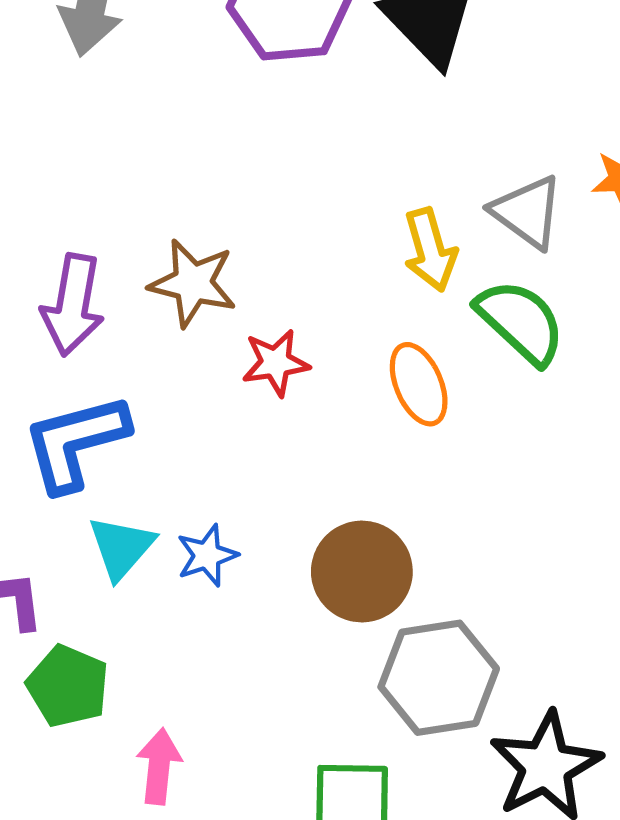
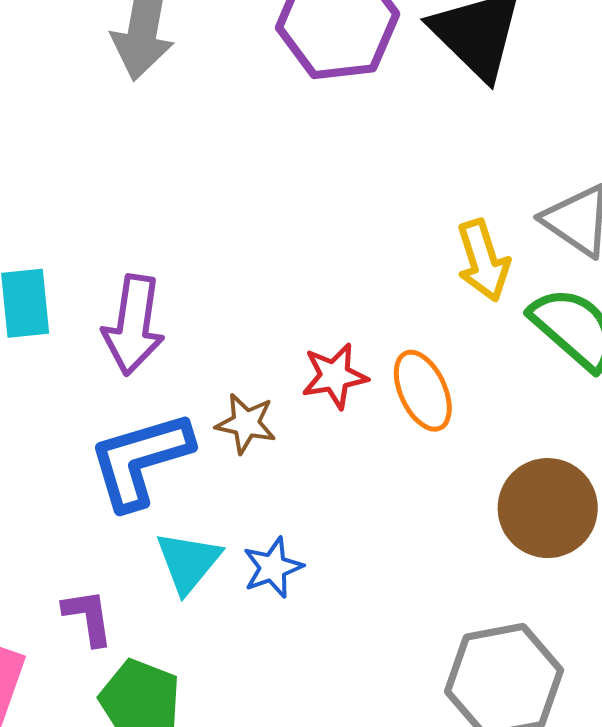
brown star: (193, 283) -> (246, 423), moved, size x0.7
orange ellipse: (419, 384) -> (423, 391), moved
brown circle: (362, 572) -> (548, 508), moved

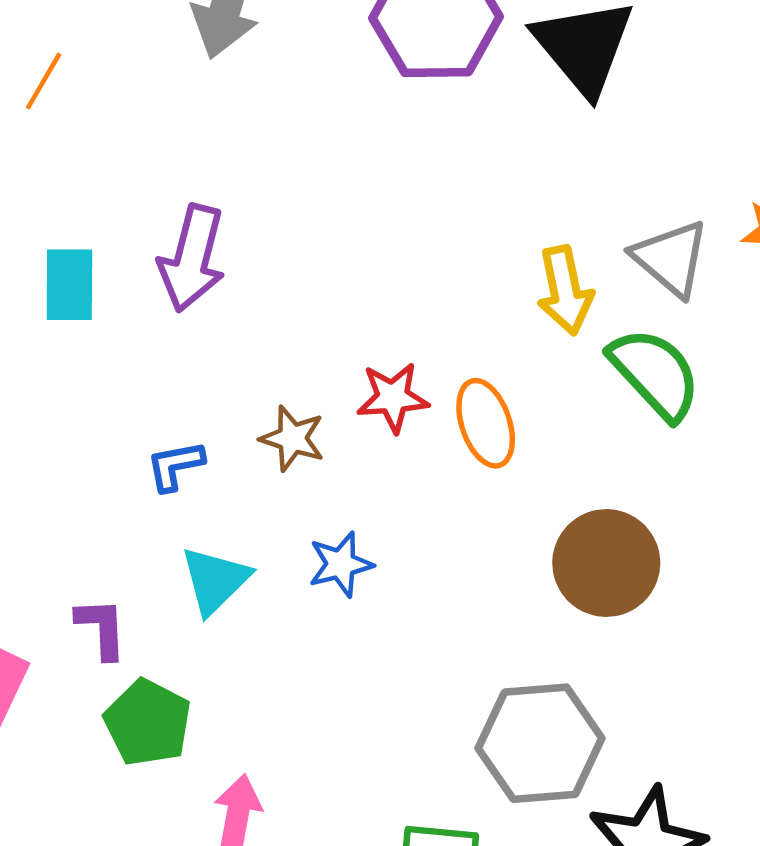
purple arrow: (133, 325) -> (192, 258), moved
blue L-shape: (140, 460) -> (175, 466), size x0.5
blue star: (273, 567) -> (341, 564), moved

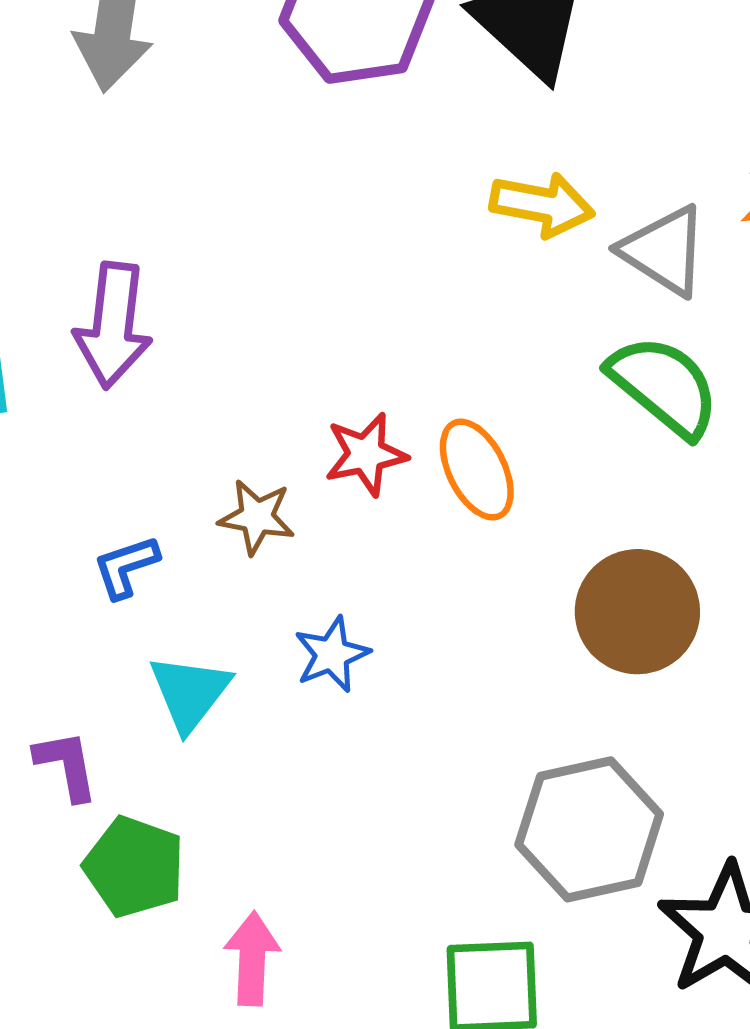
yellow arrow: (565, 290) -> (542, 205), moved, turned -60

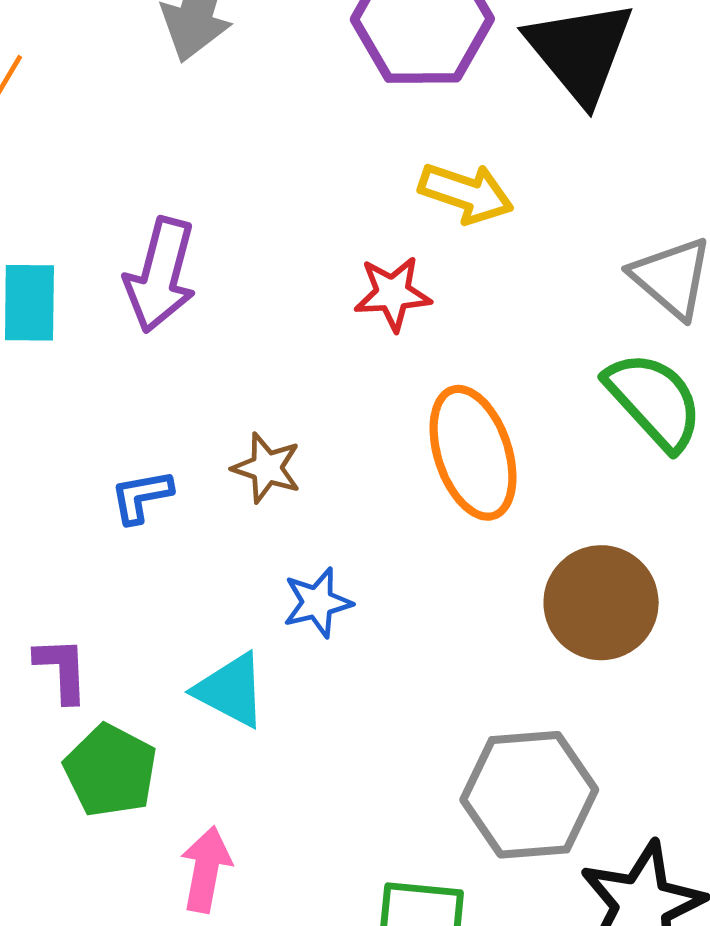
yellow arrow: (542, 205) -> (466, 193), moved
red star: (366, 454) -> (393, 294), moved
orange ellipse: (477, 470) -> (473, 453), size x1.4
cyan triangle: (190, 692) -> (231, 690), moved, turned -48

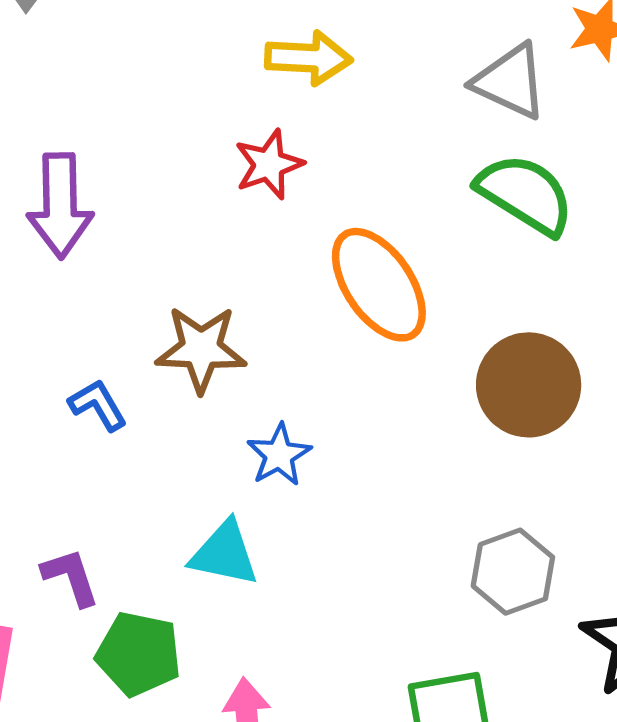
brown star: (267, 468) -> (201, 349), size x1.4
blue L-shape: (141, 496) -> (98, 405), turned 86
gray hexagon: (529, 795) -> (513, 572), size x0.7

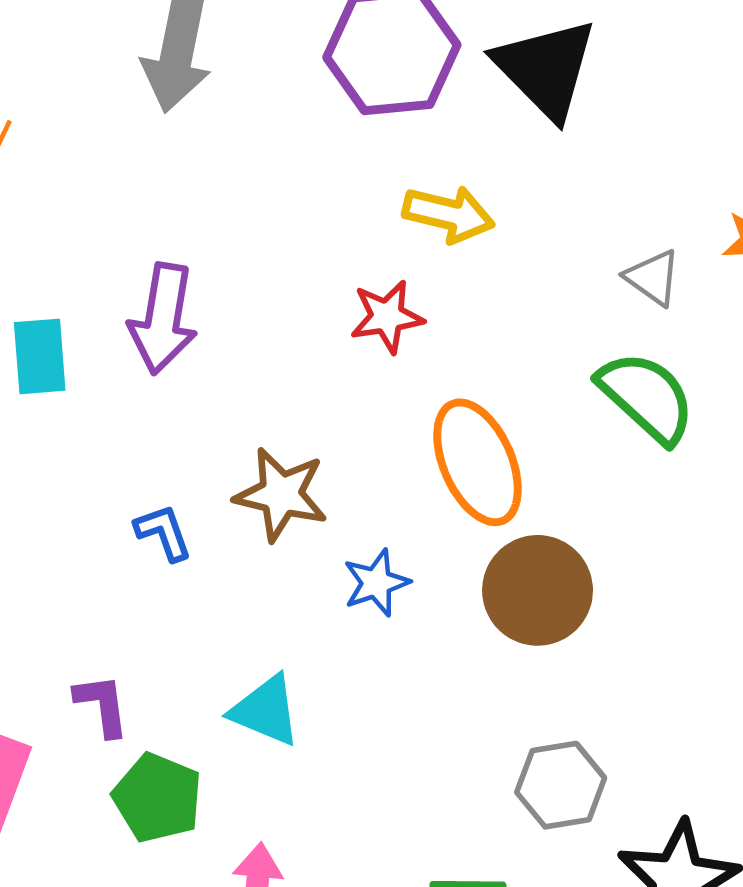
gray triangle: (510, 81) -> (653, 277), size x0.7
brown circle: (529, 385) -> (538, 590), moved
blue star: (279, 455) -> (376, 583), moved

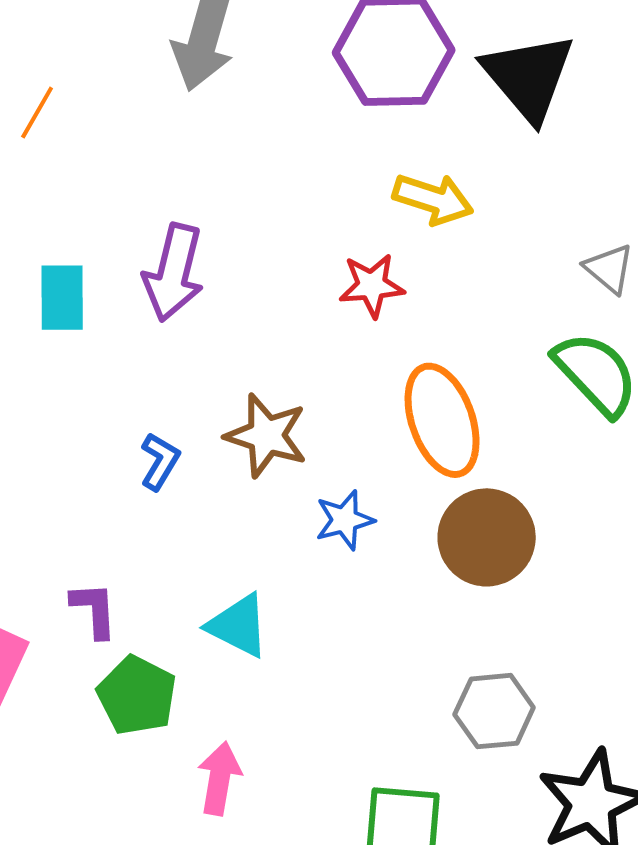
blue L-shape: (163, 532) -> (160, 461), turned 46

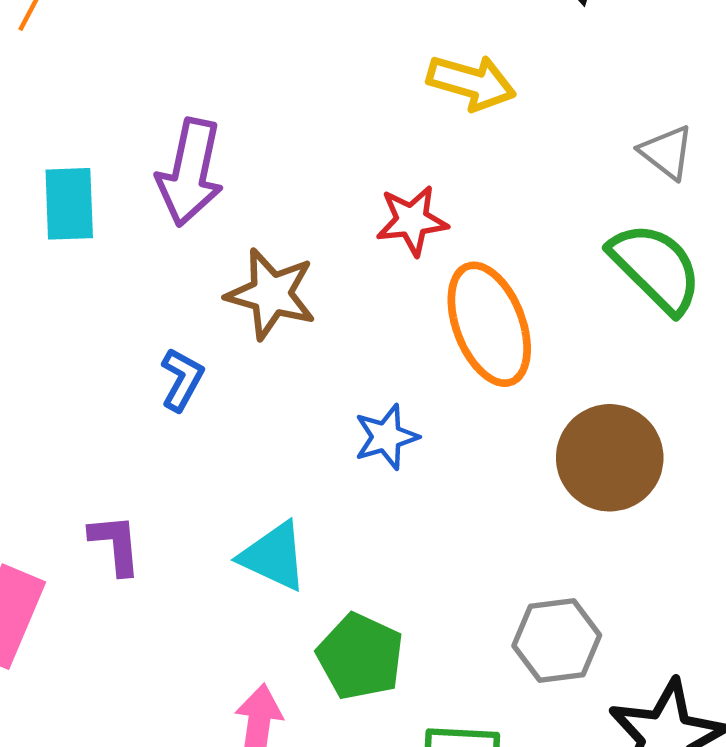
red star: (372, 286) -> (412, 221), moved
brown star: (266, 436) -> (271, 294), moved
brown circle: (487, 537) -> (610, 458), moved
green pentagon: (137, 695) -> (360, 657), moved

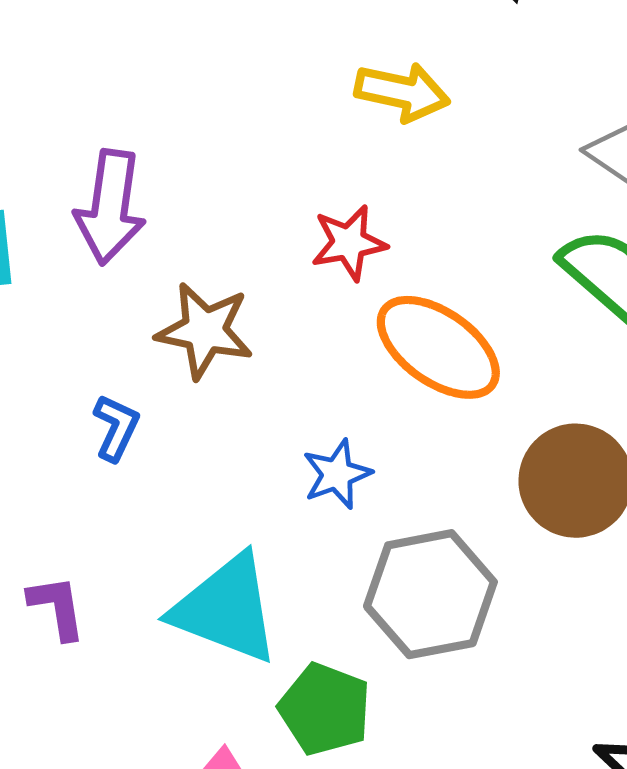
orange ellipse: (489, 324) -> (438, 347), turned -30
cyan triangle: (274, 556) -> (226, 609), size x1.5
gray hexagon: (557, 640) -> (430, 594), moved, size x1.4

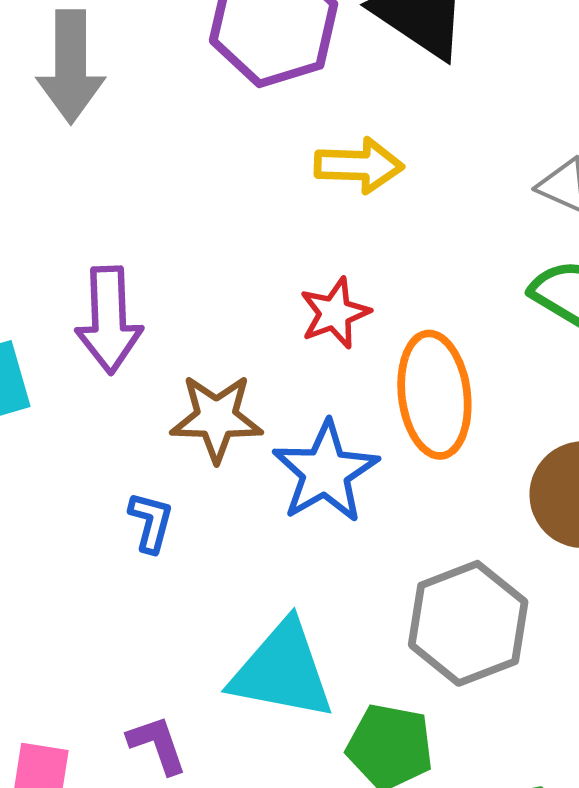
orange ellipse: (438, 347) -> (434, 395), turned 58
blue star: (337, 474) -> (325, 472), moved, size x1.6
purple L-shape: (57, 607) -> (157, 745), moved

